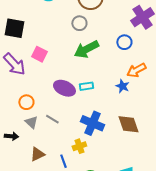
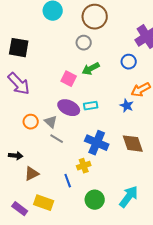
green arrow: (86, 49) -> (91, 69), size x0.7
pink square: (39, 54) -> (69, 79), moved
gray triangle: (31, 122) -> (51, 122), moved
brown triangle: (37, 154) -> (32, 174), moved

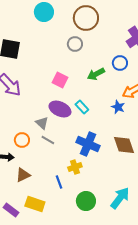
green arrow: (91, 69) -> (96, 74), moved
cyan rectangle: (91, 106) -> (82, 107), turned 56
orange circle: (31, 122) -> (22, 140), moved

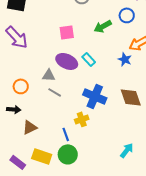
pink square: (60, 80) -> (67, 32), turned -35
gray triangle: (42, 123) -> (49, 75), turned -40
orange circle: (22, 140) -> (21, 86), moved
cyan arrow: (120, 198) -> (127, 150), size x0.7
green circle: (86, 201) -> (68, 154), moved

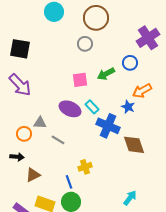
pink square: (67, 32) -> (80, 80), moved
gray triangle: (49, 75) -> (40, 123), moved
blue cross: (95, 96) -> (108, 126), moved

